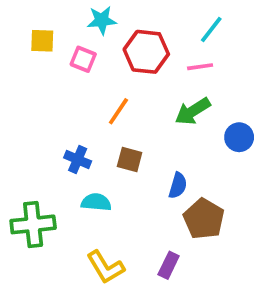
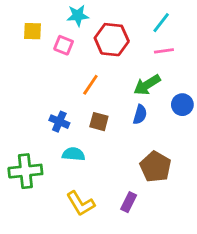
pink line: (200, 67) -> (164, 51), moved
blue semicircle: (178, 185) -> (140, 114), moved

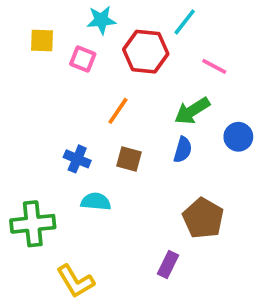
cyan line: (161, 23) -> (185, 22), moved
pink line: (164, 51) -> (214, 66), turned 36
yellow L-shape: (81, 204) -> (75, 281), moved

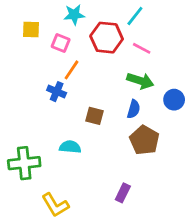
pink line: (214, 66) -> (142, 48), moved
orange line: (118, 111) -> (71, 70), moved
green arrow: (192, 111) -> (140, 81), turned -130
blue cross: (77, 159) -> (57, 92), moved
brown pentagon: (203, 218) -> (144, 140), moved

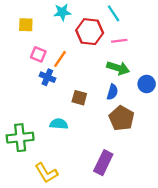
cyan line: (135, 16) -> (114, 13), turned -72
pink square: (61, 43) -> (38, 54), moved
pink line: (142, 48) -> (119, 41), turned -35
purple rectangle: (123, 193) -> (103, 163), size x1.5

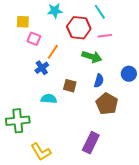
pink square: (38, 54) -> (34, 39), moved
green arrow: (118, 68) -> (92, 57), moved
blue cross: (47, 77) -> (42, 68), turned 32
cyan semicircle: (59, 124) -> (49, 99), moved

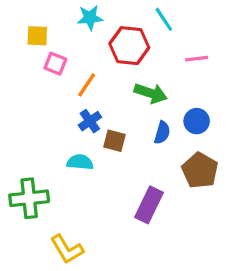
pink line: (105, 36) -> (197, 59), moved
blue cross: (42, 68) -> (90, 121), moved
blue circle: (129, 74) -> (197, 121), moved
brown pentagon: (107, 104) -> (200, 170), moved
purple rectangle: (91, 143) -> (149, 205), moved

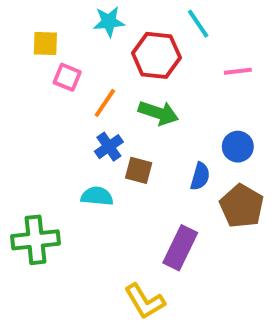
green arrow: (151, 93) -> (158, 113), moved
blue semicircle: (162, 133) -> (200, 176), moved
yellow L-shape: (67, 249) -> (145, 301), moved

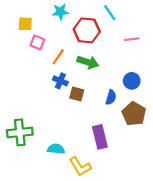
blue cross: (109, 147) -> (60, 81), turned -32
cyan semicircle: (97, 196) -> (56, 149), moved
purple rectangle: (180, 248) -> (100, 137), turned -40

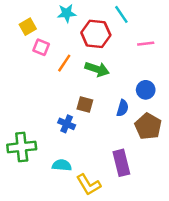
yellow square: (25, 24) -> (28, 27), turned -32
blue cross: (60, 81) -> (67, 124), moved
purple rectangle: (100, 137) -> (121, 163), moved

